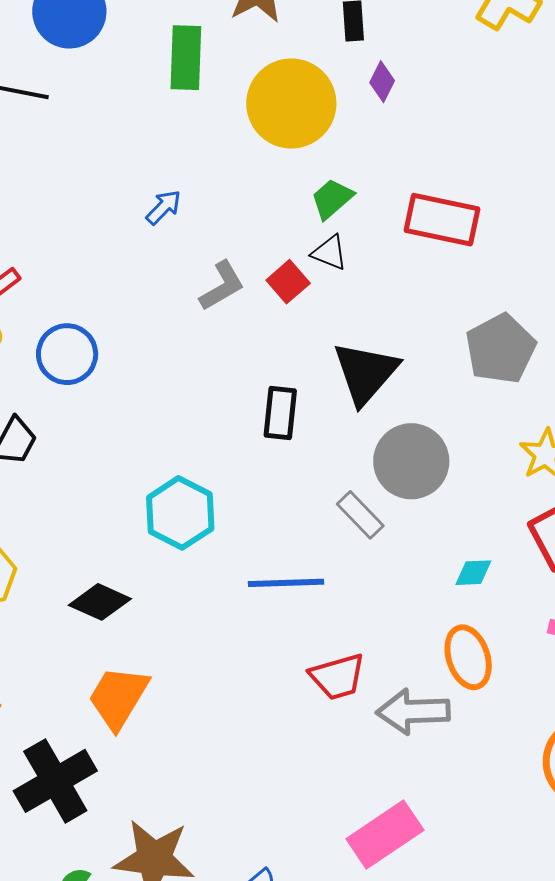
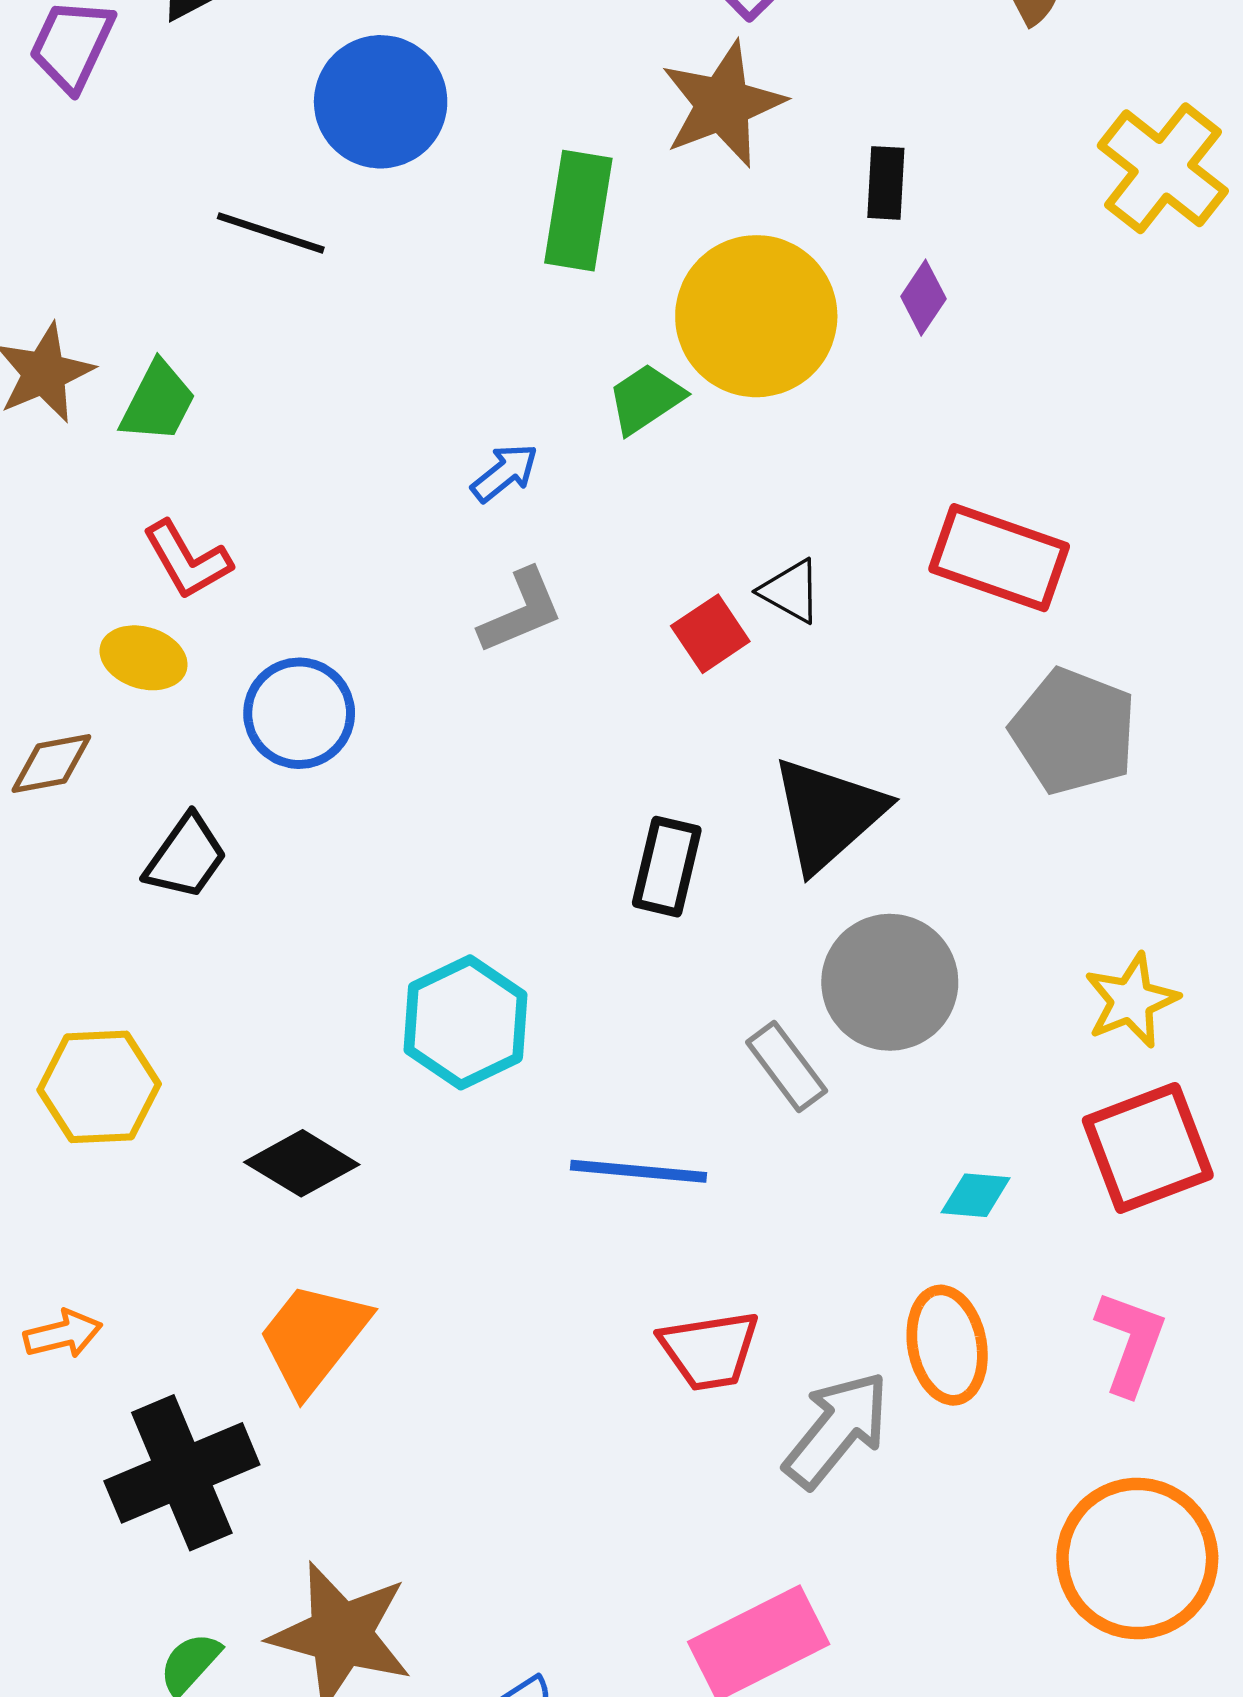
green trapezoid: (332, 199) -> (646, 399), moved
gray L-shape: (222, 286) -> (521, 611), moved
gray pentagon: (500, 349) -> (1074, 731), moved, turned -30
gray arrow: (413, 711) -> (837, 1429), turned 124

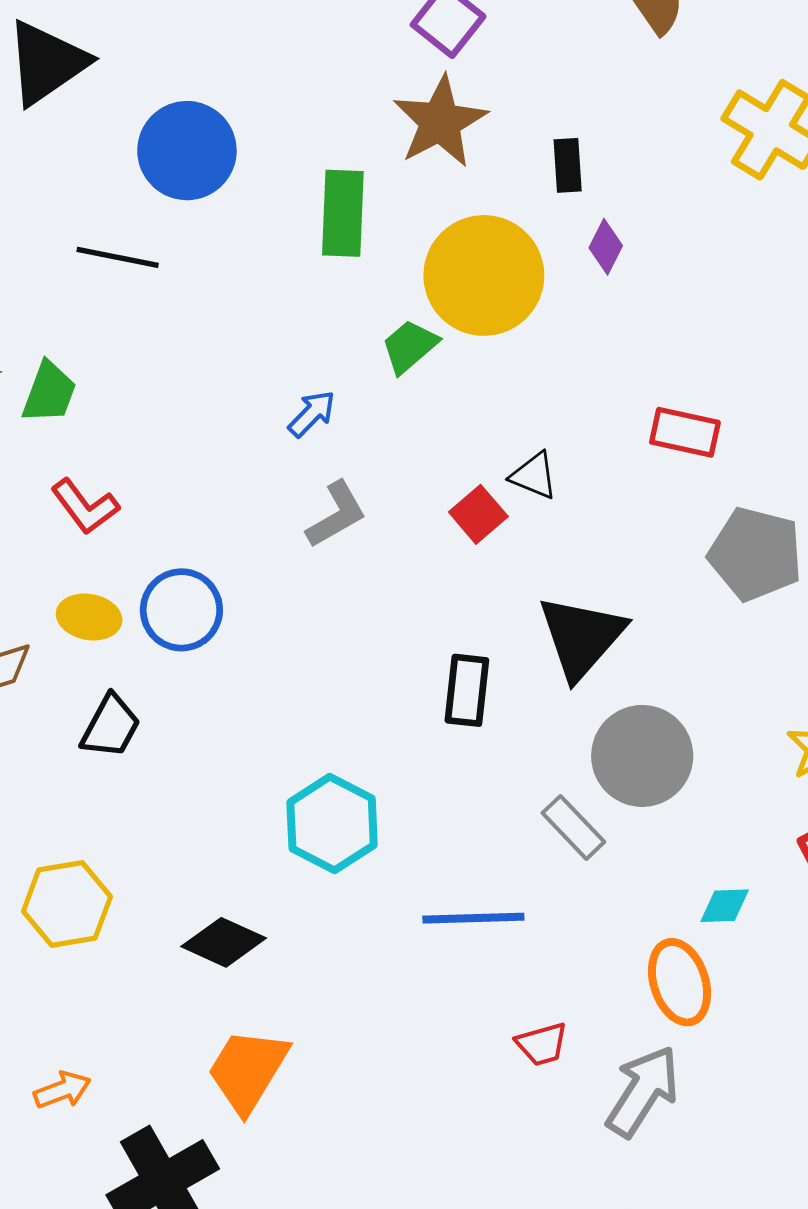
red rectangle: (999, 558) -> (685, 432), size x0.7
yellow ellipse: (144, 658) -> (89, 617), moved
orange ellipse: (947, 1345) -> (680, 982), moved
red trapezoid: (710, 1350) -> (542, 1044), size x0.7

